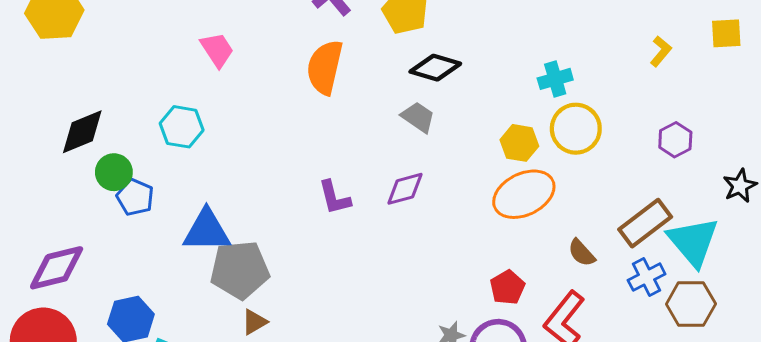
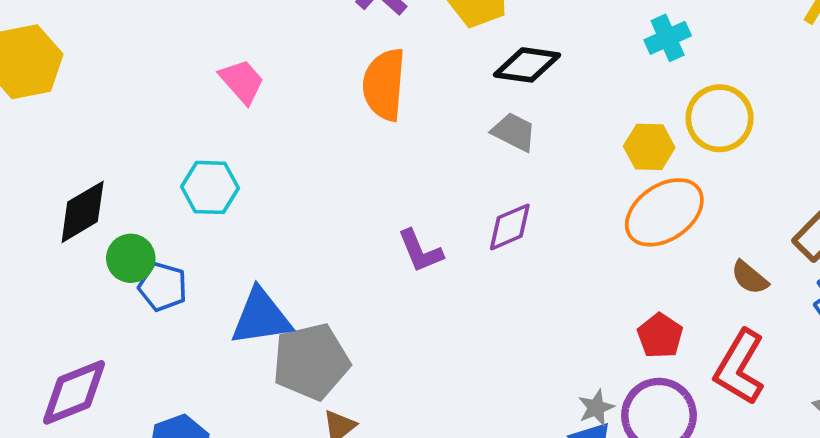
cyan cross: (555, 79) -> (668, 38), moved

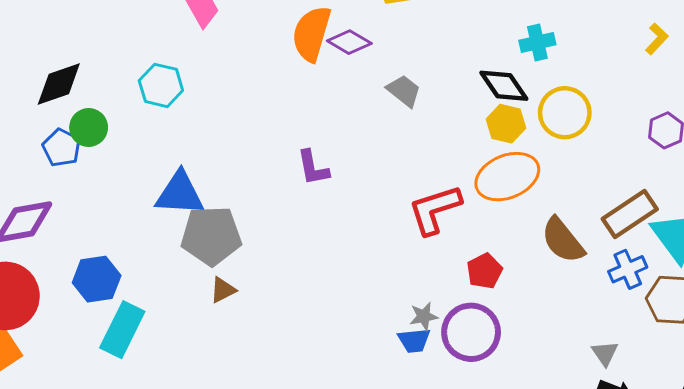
black diamond: (527, 65) -> (504, 86), moved, turned 36
purple diamond: (510, 227) -> (349, 42), moved, turned 42
brown semicircle: (750, 278) -> (563, 240), size x1.6
blue pentagon: (163, 287) -> (62, 148), moved
red L-shape: (740, 367) -> (435, 210), moved, turned 30

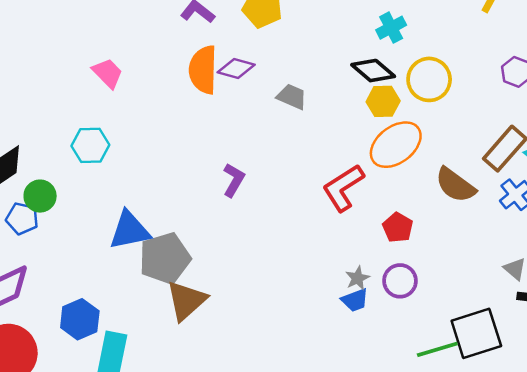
purple L-shape: (313, 168) -> (234, 180), turned -124
brown triangle: (223, 290) -> (186, 300), size x1.8
purple circle: (471, 332) -> (400, 281), size x0.7

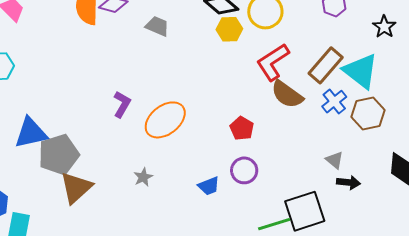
orange ellipse: (396, 145) -> (165, 120), moved
purple L-shape: (234, 180) -> (122, 104), moved
red L-shape: (343, 188) -> (273, 62), moved
gray star: (357, 278) -> (143, 177), moved

